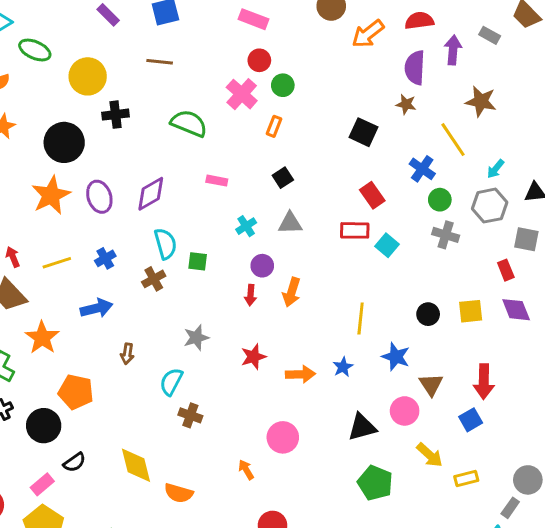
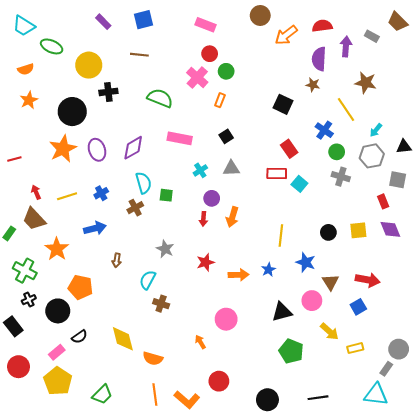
pink rectangle: (217, 181) -> (180, 138), size x1.6
gray star: (196, 338) -> (165, 249), turned -30
red arrow: (484, 382) -> (368, 280), turned -80

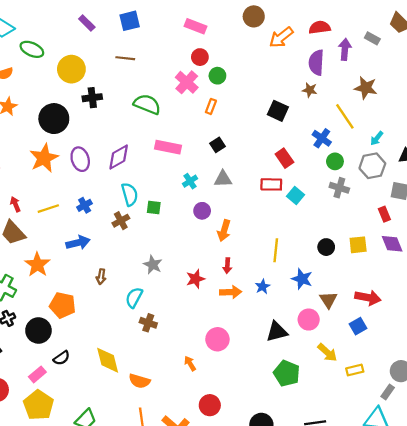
red arrow: (203, 219) -> (227, 266), moved

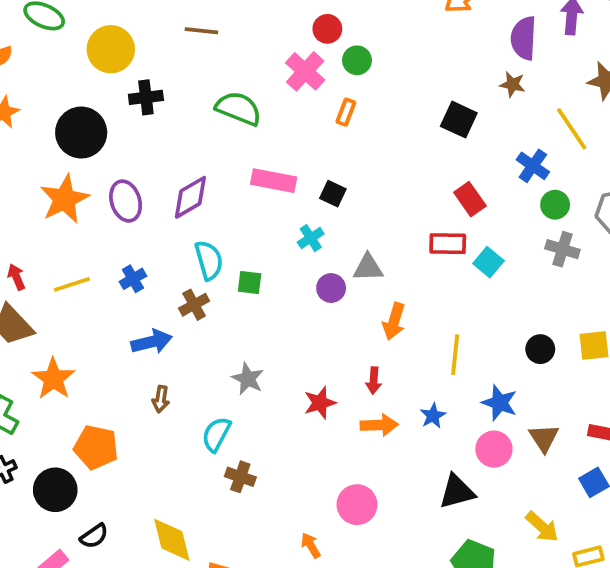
black square: (217, 145) -> (333, 194), moved, turned -32
gray triangle: (223, 179) -> (368, 268), moved
orange arrow: (224, 231) -> (394, 321), moved
blue arrow: (78, 243) -> (151, 342), moved
pink circle: (309, 320) -> (494, 449), moved

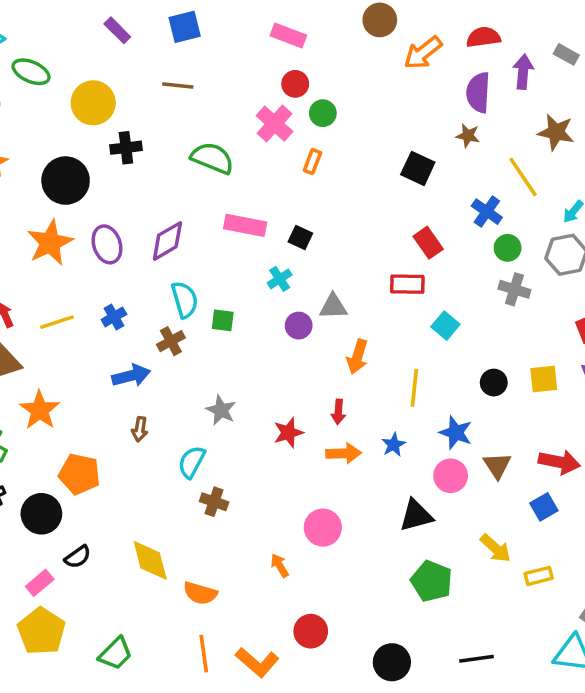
cyan square: (488, 262) -> (445, 326), moved

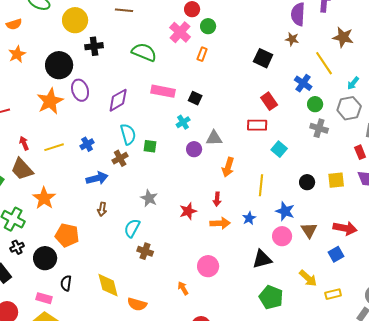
purple ellipse: (107, 244) -> (80, 90), moved
black semicircle: (78, 557) -> (66, 283), turned 133
pink rectangle: (40, 583) -> (44, 298), turned 56

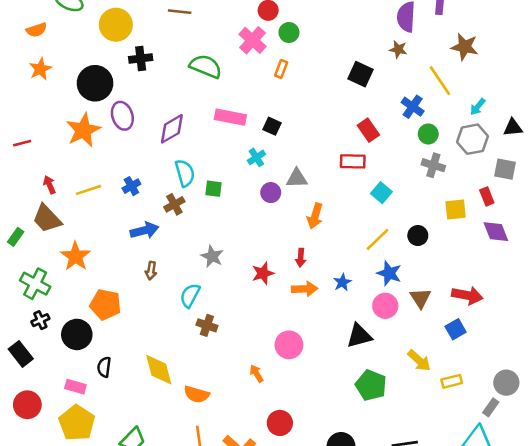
yellow square: (336, 180) -> (456, 210), moved
yellow line: (261, 185) -> (377, 239), moved, turned 40

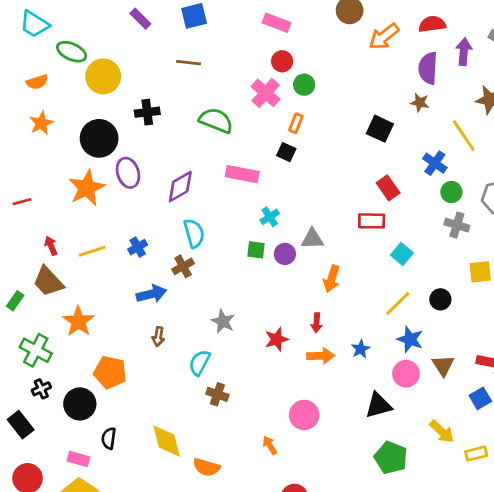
yellow circle: (116, 25) -> (103, 76), moved
black square: (272, 126) -> (286, 152), moved
green square: (213, 189) -> (256, 250), moved

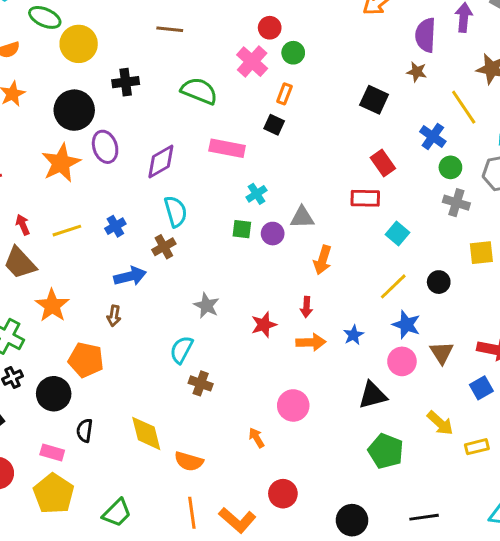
brown arrow: (158, 337) -> (114, 316), moved

